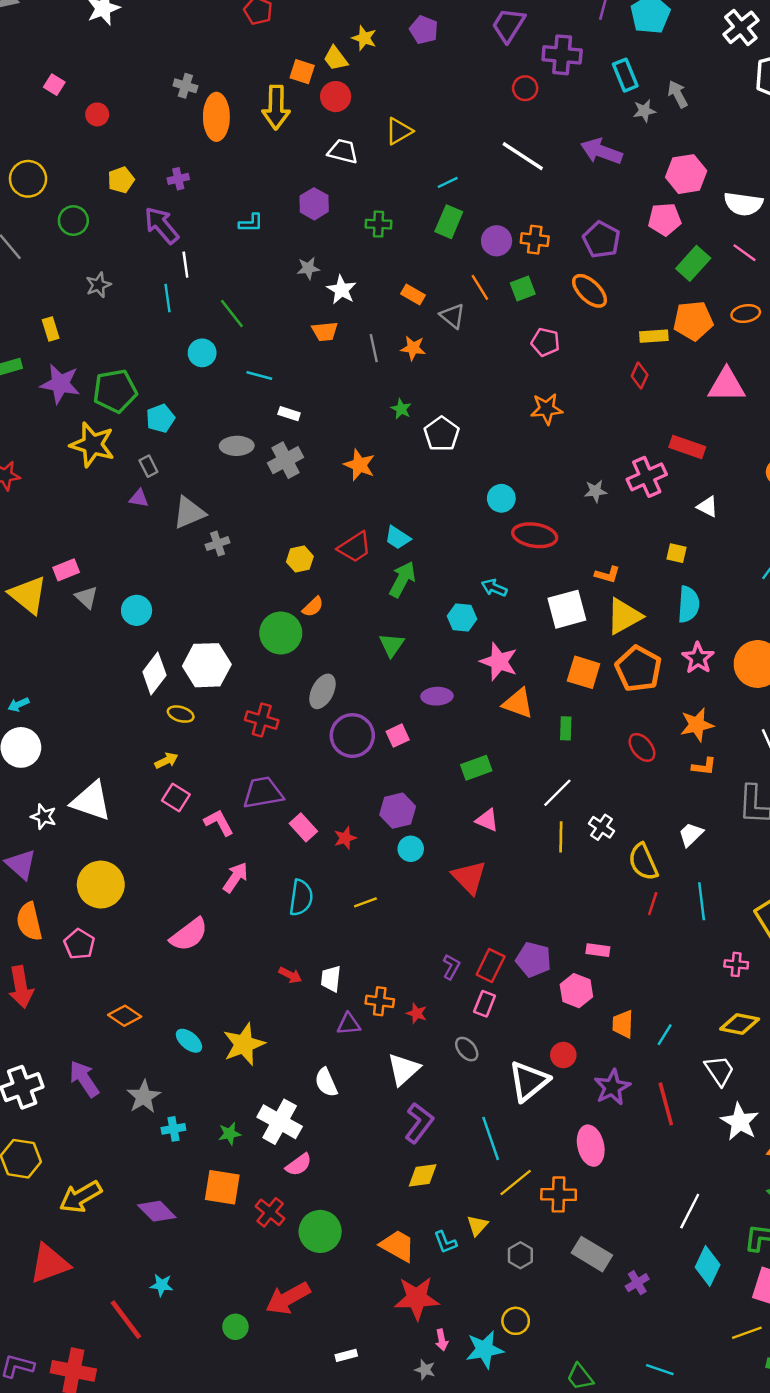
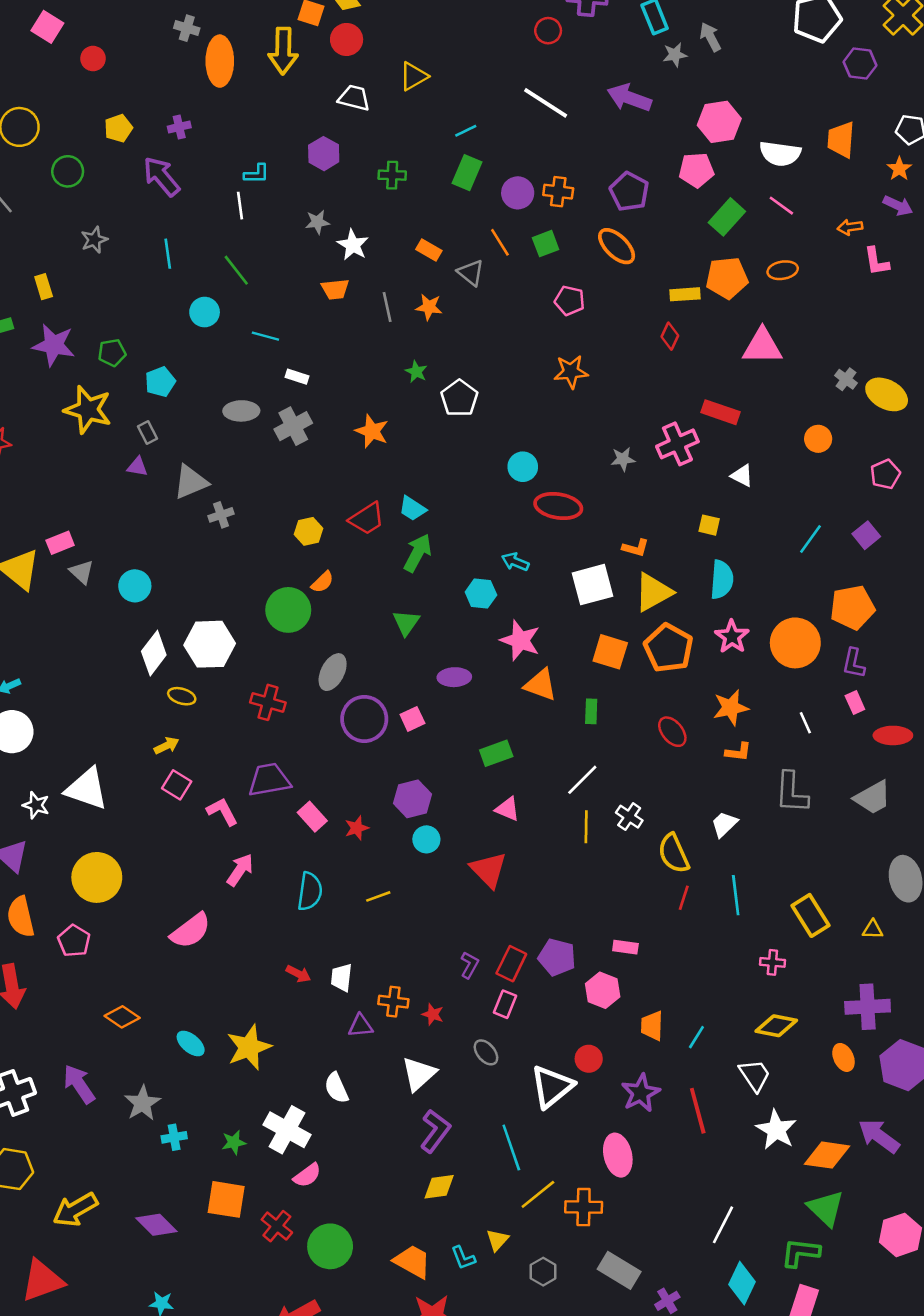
pink square: (54, 85) -> (47, 27), size x1.4
white line: (185, 265) -> (240, 206), moved
green pentagon: (115, 391) -> (112, 353), size x0.6

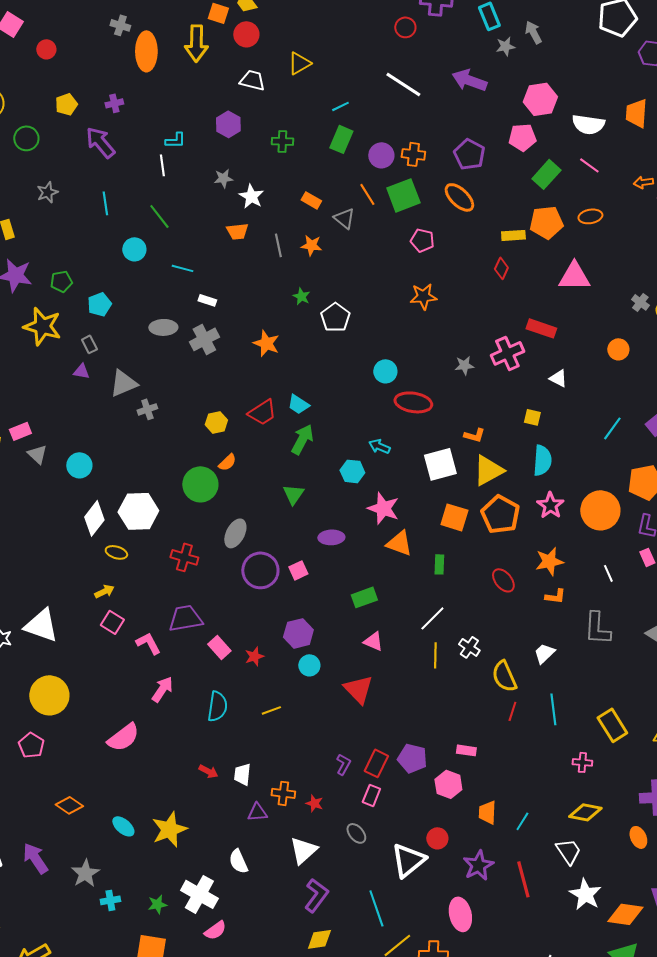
green square: (546, 244) -> (403, 195), size x1.6

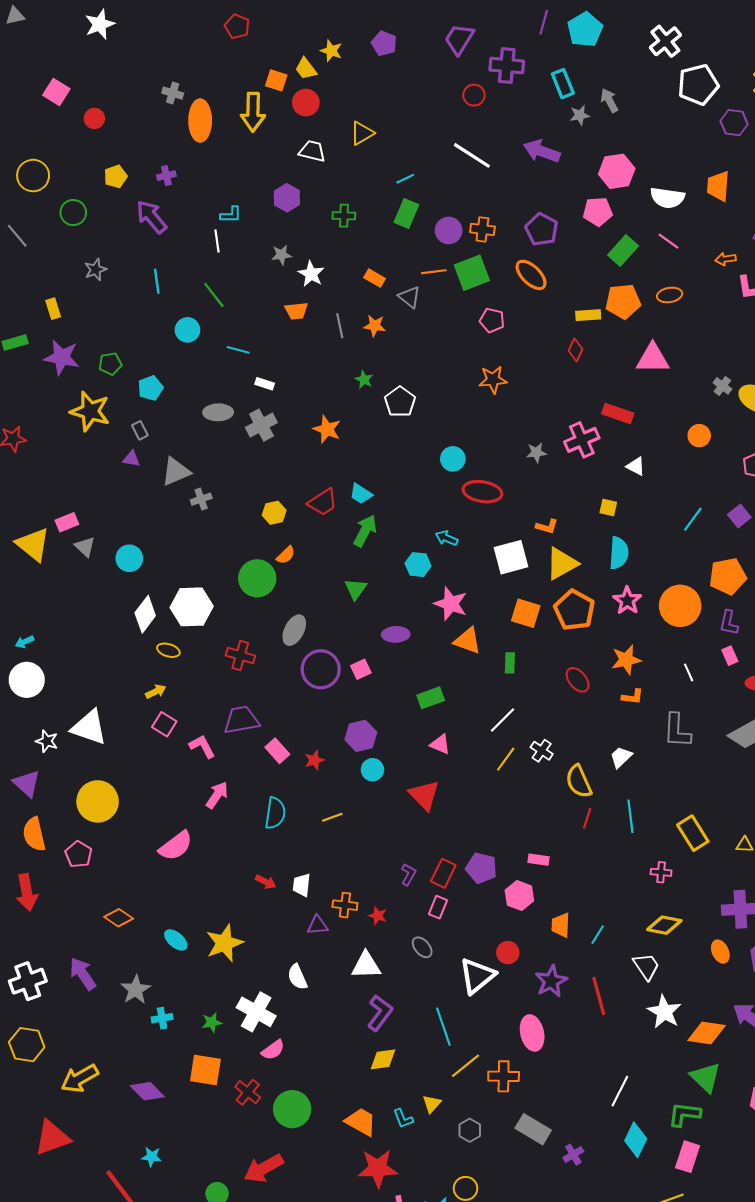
orange line: (367, 194) -> (434, 272), turned -65
yellow line: (435, 655) -> (506, 759), turned 35
white triangle: (303, 850) -> (366, 965), turned 40

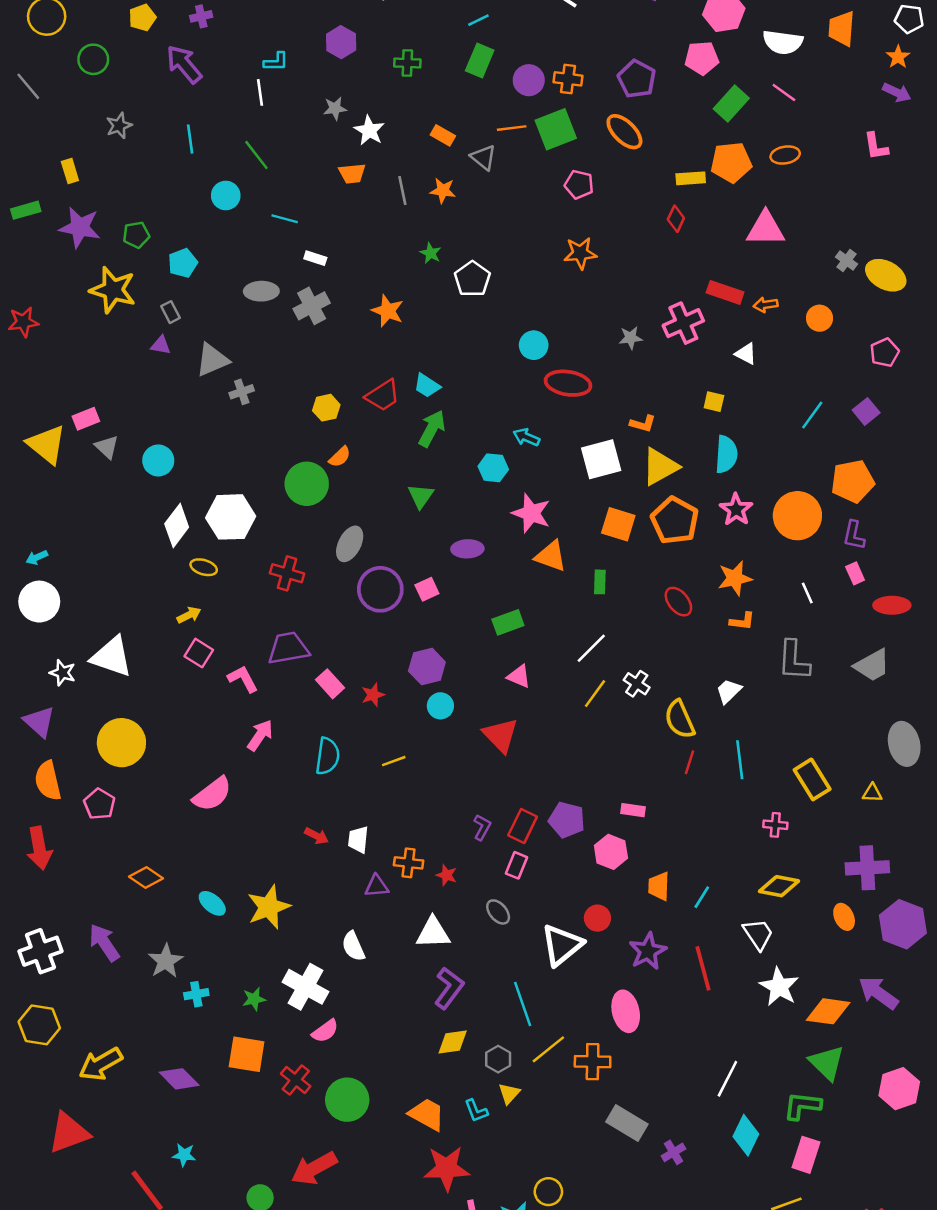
orange arrow: (726, 259) -> (766, 305), moved
gray hexagon: (470, 1130) -> (498, 1059), moved

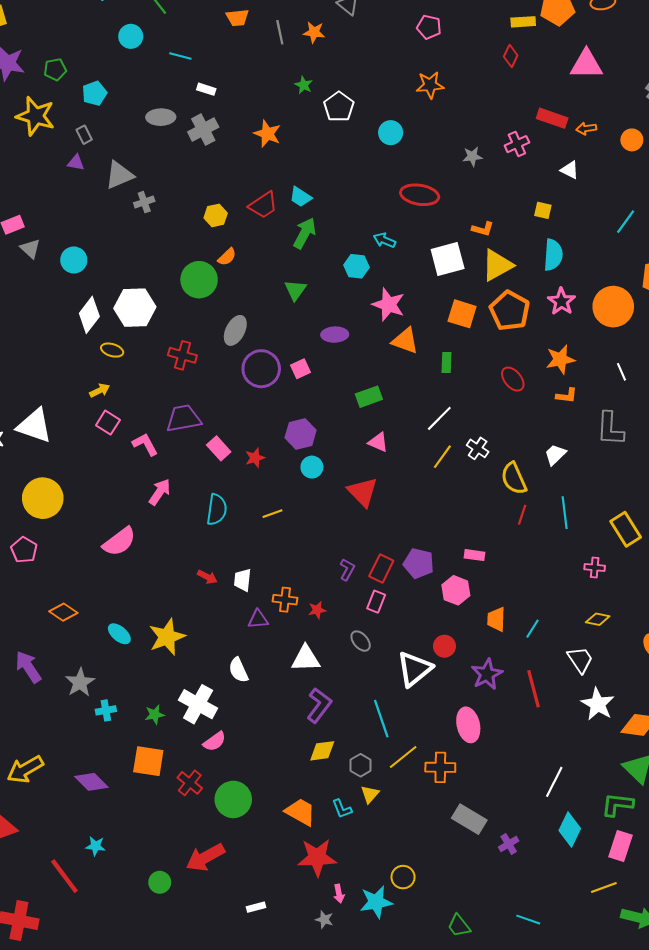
pink cross: (683, 323) -> (517, 144), size x0.7
cyan circle: (534, 345) -> (391, 133), moved
red star: (447, 875) -> (317, 610), turned -30
yellow diamond: (779, 886) -> (598, 619), size x0.7

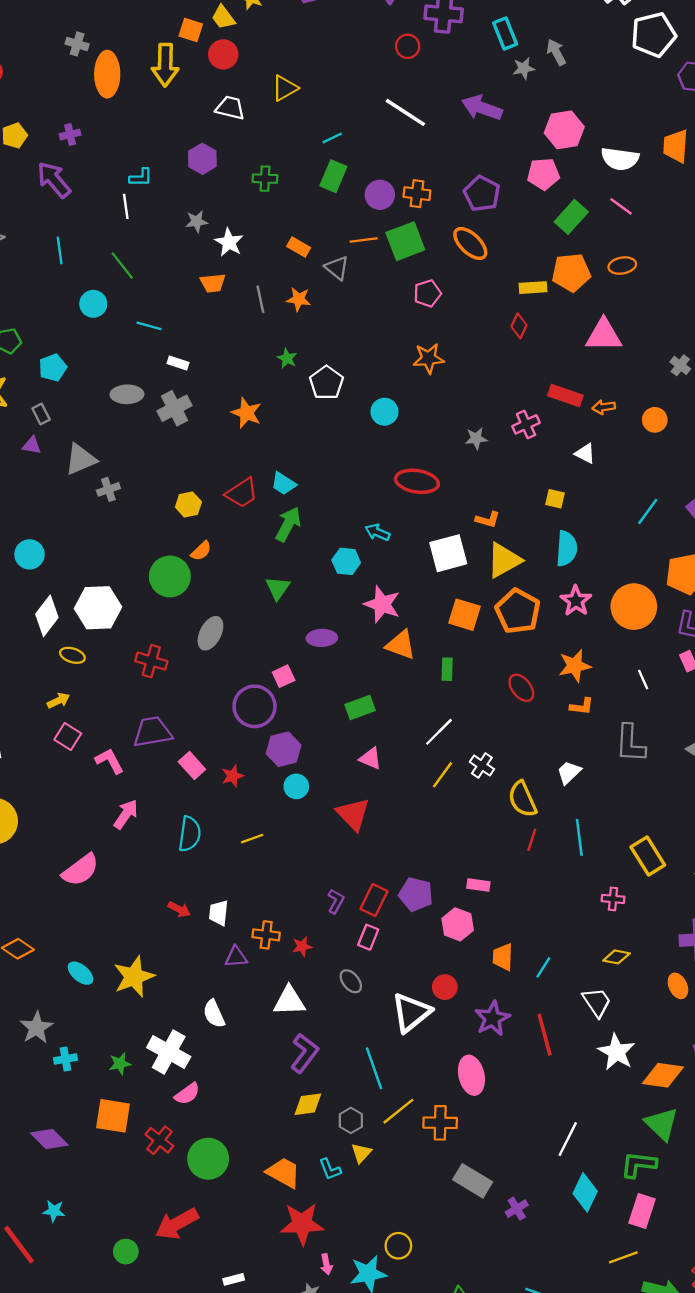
pink pentagon: (429, 27) -> (427, 293), turned -30
purple circle: (261, 369) -> (255, 706), moved

